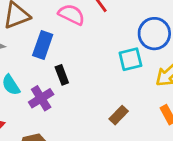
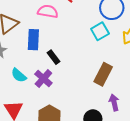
brown rectangle: (119, 115) -> (103, 74), size x1.5

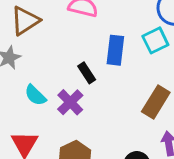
blue rectangle: (33, 40) -> (115, 50), moved

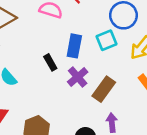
purple cross: (70, 102) -> (78, 77), moved

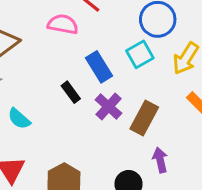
blue rectangle: (74, 46) -> (99, 67), turned -35

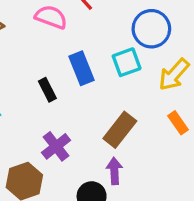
purple cross: (108, 107) -> (56, 146), moved
purple arrow: (160, 160) -> (114, 171), moved

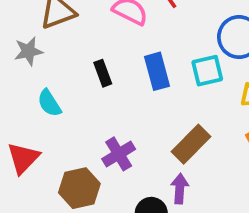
black rectangle: (47, 90) -> (103, 73), moved

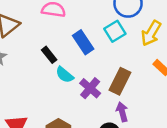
cyan semicircle: (49, 103) -> (65, 75), moved
purple cross: (119, 154) -> (90, 88), moved

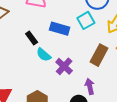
blue rectangle: (83, 42) -> (60, 29), turned -42
brown rectangle: (120, 81) -> (99, 55), moved

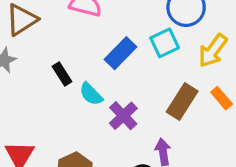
blue rectangle: (60, 29) -> (120, 53), turned -66
black rectangle: (32, 38) -> (62, 74), moved

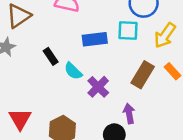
cyan square: (165, 43) -> (128, 31), turned 30
blue rectangle: (120, 53) -> (95, 39), turned 40

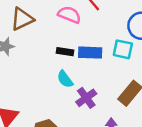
black rectangle: (51, 56) -> (65, 52), moved, turned -56

